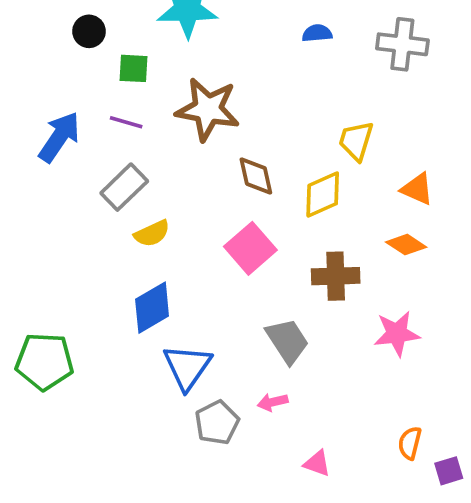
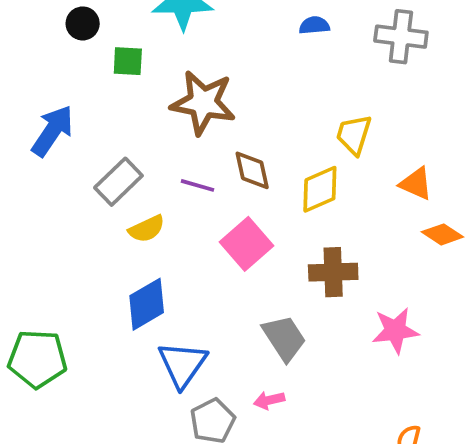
purple line: (126, 122) -> (198, 185), moved
orange diamond: (406, 245) -> (442, 234), moved

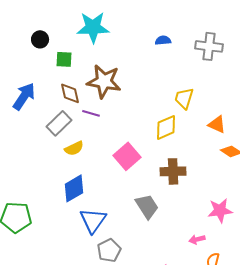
brown diamond: (252, 170) -> (70, 93), moved
purple line: (198, 185) -> (91, 113), moved
pink star: (395, 331) -> (220, 210), moved
pink arrow: (269, 400) -> (197, 239), moved

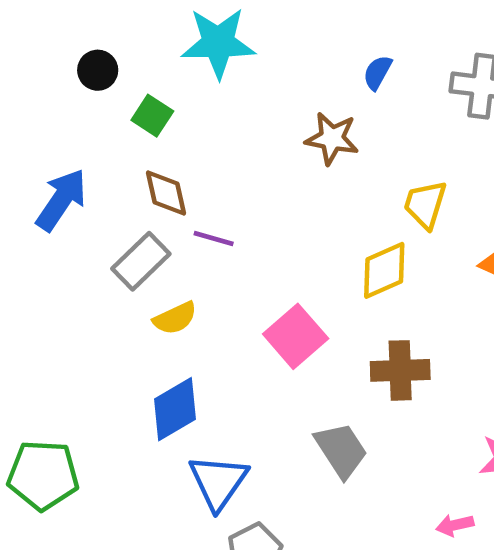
blue semicircle: (163, 40) -> (377, 72), turned -56
green square: (64, 59) -> (152, 116), turned 30
brown star: (104, 81) -> (332, 138), moved, size x0.7

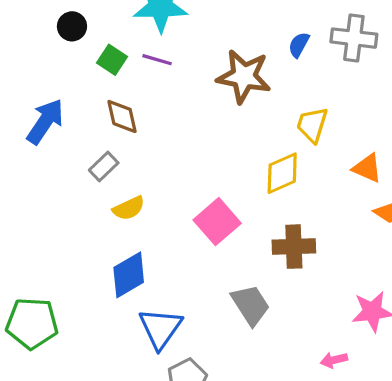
blue semicircle: (377, 72) -> (299, 45), moved
brown star: (332, 138) -> (244, 76), size x1.4
purple line: (214, 239) -> (157, 60), moved
gray rectangle: (141, 261) -> (104, 166), size x0.7

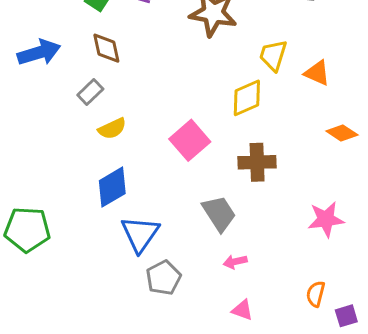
blue arrow: (45, 121) -> (39, 52), turned 39
orange triangle: (367, 168) -> (317, 73), moved
pink arrow: (334, 360) -> (235, 262), moved

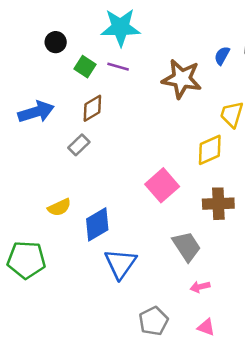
brown diamond: (106, 48) -> (92, 108), turned 72
yellow semicircle: (112, 129) -> (59, 207), moved
gray pentagon: (163, 278) -> (154, 321), moved

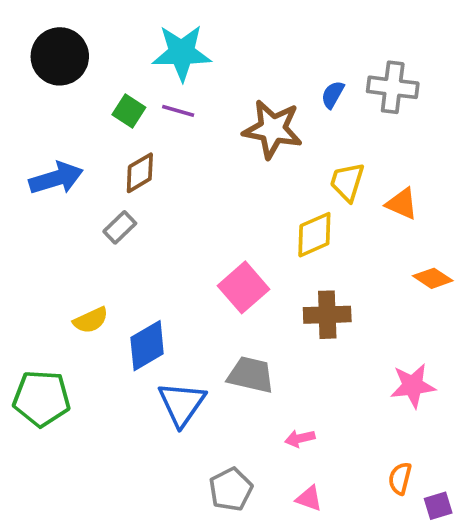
black circle: (56, 42) -> (60, 56), moved, size x1.8
gray trapezoid: (187, 246) -> (251, 375), moved, turned -44

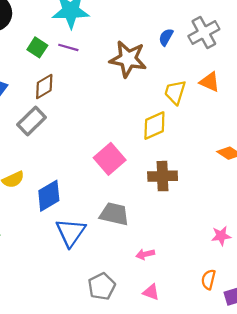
gray cross: (393, 87) -> (204, 33), turned -36
orange triangle: (402, 204) -> (210, 82), moved
gray rectangle: (120, 227) -> (32, 121), size x1.4
pink star: (413, 386) -> (221, 236), moved, size x0.7

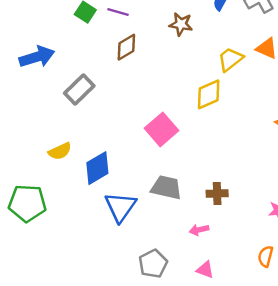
brown star: (128, 59) -> (181, 24), size x0.6
brown diamond: (44, 87) -> (126, 47), moved
yellow trapezoid: (175, 92) -> (230, 59), turned 35
brown cross: (163, 176) -> (217, 194), moved, size x0.7

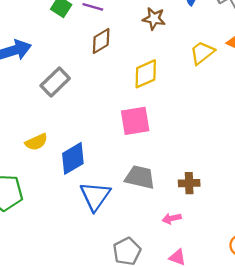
yellow diamond: (209, 94) -> (146, 74), moved
pink square: (161, 129) -> (135, 121), turned 32

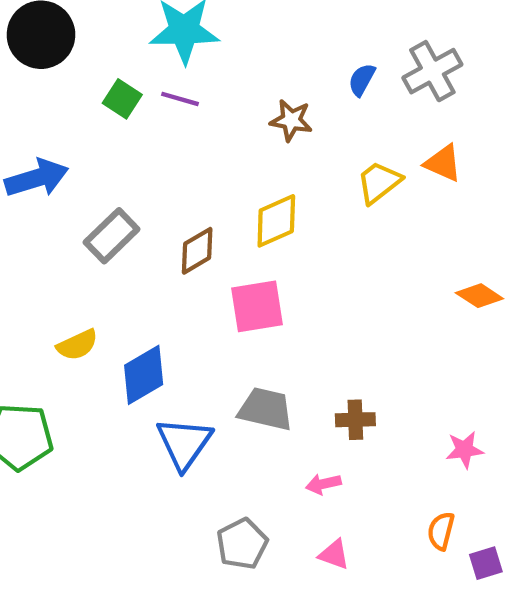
brown diamond: (101, 41) -> (197, 251), moved

